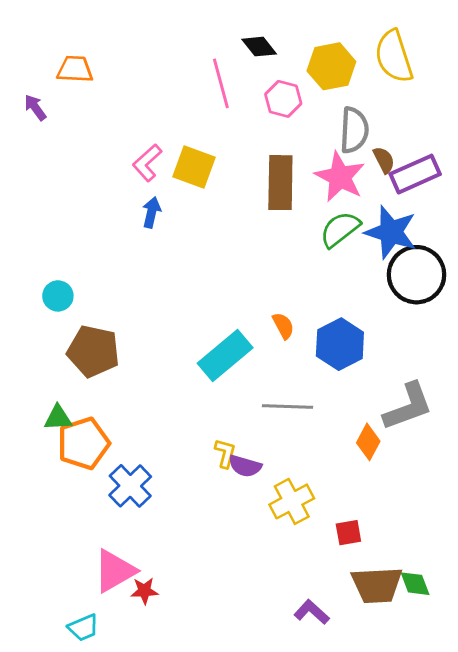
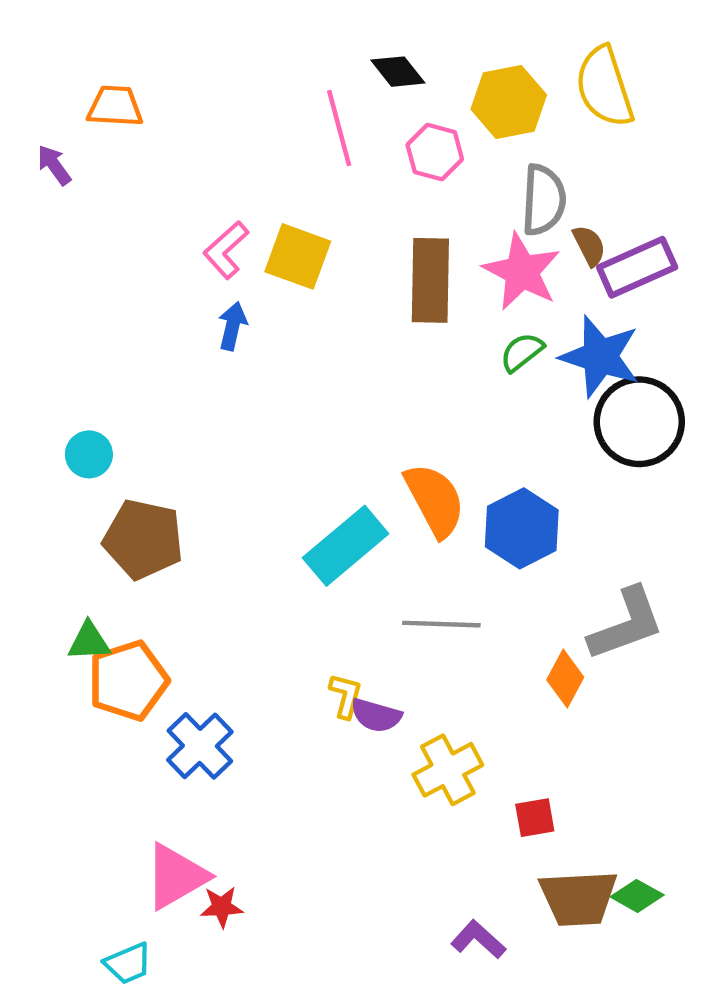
green semicircle: (340, 229) -> (522, 352), size x0.7
orange semicircle: (283, 326) -> (435, 500), size x1.8
green diamond: (415, 584) -> (637, 896), turned -40

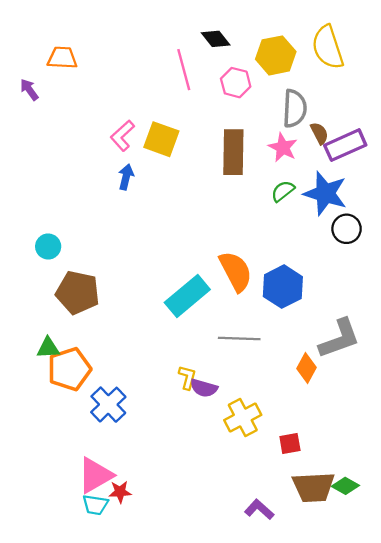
pink star: (522, 272) -> (283, 147), size x0.7
black circle: (639, 422) -> (347, 229), size x0.6
cyan trapezoid: (128, 963) -> (95, 505), moved, turned 32

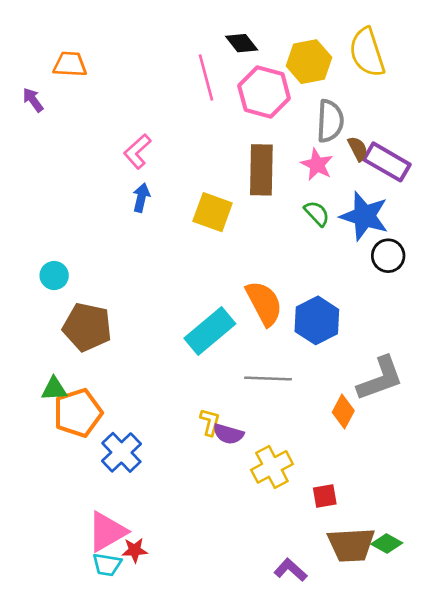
pink hexagon: (236, 83) -> (264, 92), size x1.5
yellow square: (161, 139) -> (213, 212), moved
purple rectangle: (345, 145) -> (387, 162), turned 54
green semicircle: (283, 191) -> (317, 213), turned 85

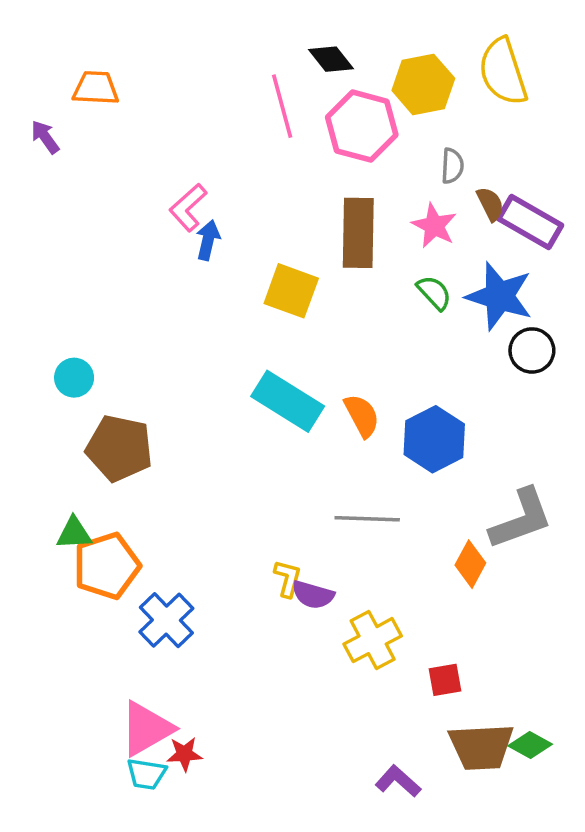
gray semicircle: (330, 121) -> (452, 166), size x0.6
blue arrow: (141, 198) -> (208, 240), moved
orange semicircle: (264, 303) -> (362, 416), size x0.7
cyan rectangle: (210, 331) -> (288, 401), moved, turned 72

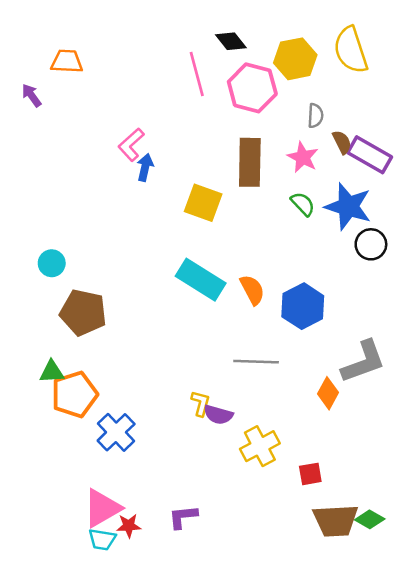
purple L-shape: (398, 781) -> (183, 517), moved, turned -48

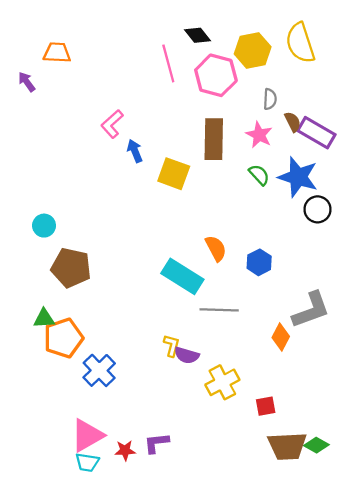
blue arrow: (145, 167) -> (135, 151), moved, turned -35
cyan rectangle: (201, 280) -> (182, 276), moved
blue hexagon: (303, 306) -> (259, 262), size x0.7
red star: (129, 526) -> (125, 450), moved

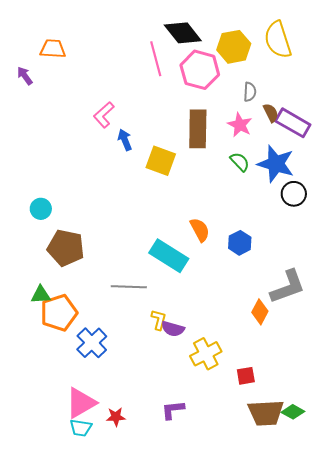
black diamond: (198, 35) -> (183, 33), size x1.5
gray line: (219, 310) -> (129, 287), moved
purple L-shape: (156, 443) -> (173, 410), moved

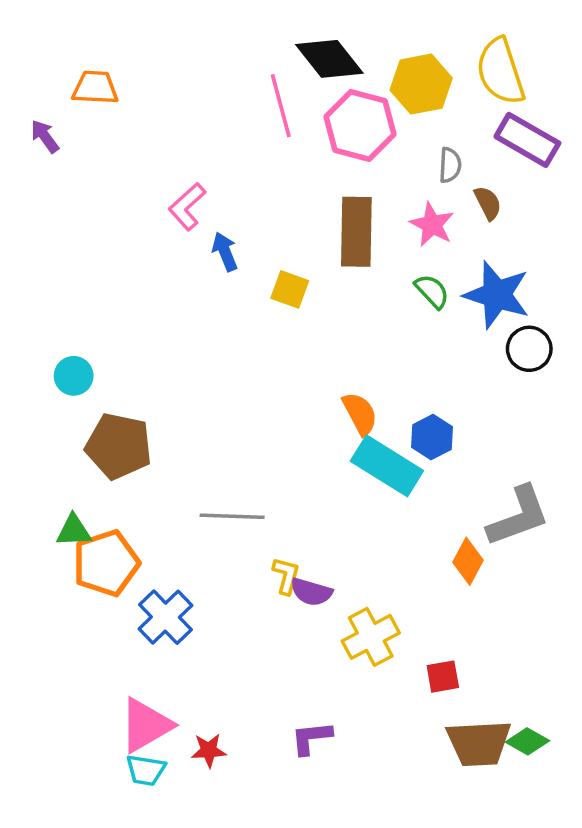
purple rectangle: (293, 123) -> (527, 140), moved
yellow square: (161, 161) -> (290, 289), size x0.7
cyan rectangle: (169, 256) -> (387, 466), moved

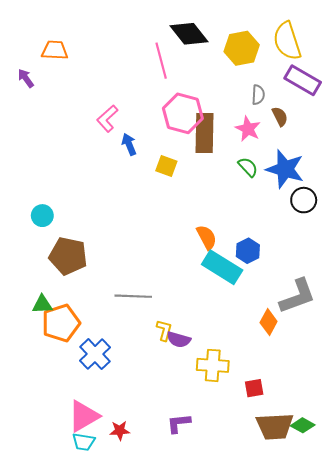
pink hexagon: (360, 126) -> (183, 113), moved
yellow cross: (371, 637) -> (213, 365), turned 32

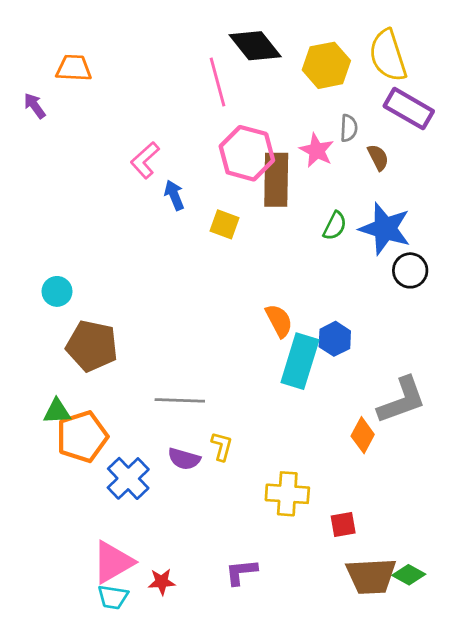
pink star: (248, 129) -> (317, 150), moved
green semicircle: (248, 167) -> (335, 226), turned 70
cyan rectangle: (222, 267) -> (300, 361), turned 75
purple semicircle: (179, 340) -> (184, 459), moved

